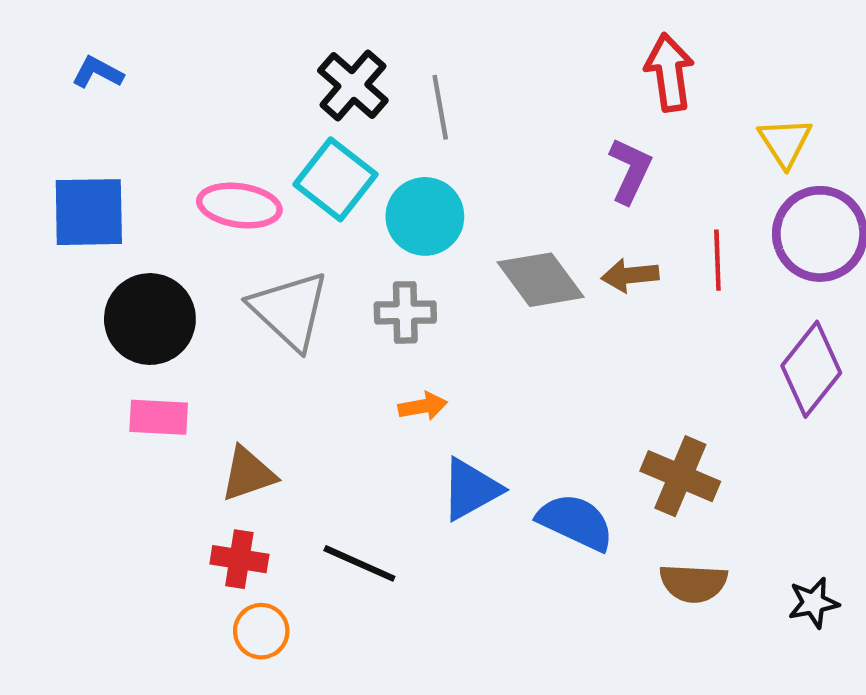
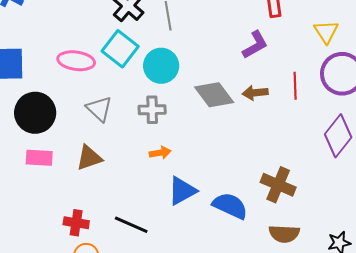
purple L-shape: (630, 171) -> (255, 45), turned 36
gray triangle: (290, 310) -> (99, 109), size x0.7
brown triangle: (248, 474) -> (89, 158), moved

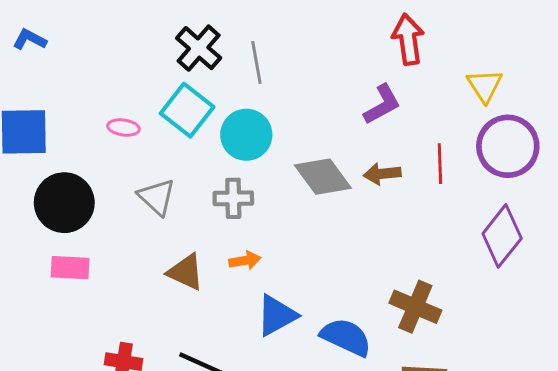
pink ellipse: (76, 61) -> (123, 128), size x0.6
brown triangle: (89, 158) -> (186, 272), moved, turned 44

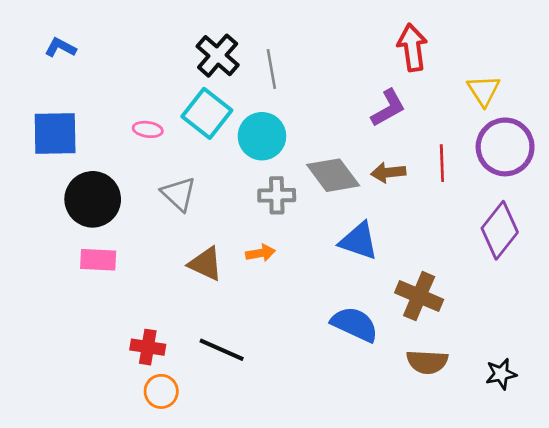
gray cross: (233, 198) -> (277, 195), moved
blue triangle: (277, 315) -> (359, 241), moved, turned 48

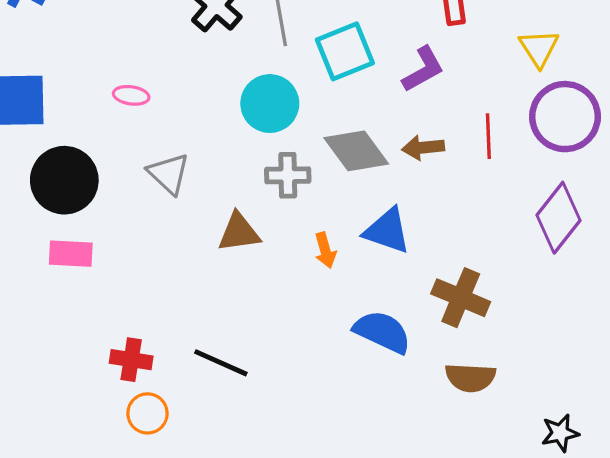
cyan square: (207, 113) -> (345, 51), moved, turned 30
orange arrow: (261, 253) -> (325, 250), moved, turned 84
brown triangle: (206, 264) -> (239, 232), moved, turned -33
black star: (501, 374) -> (560, 433), moved

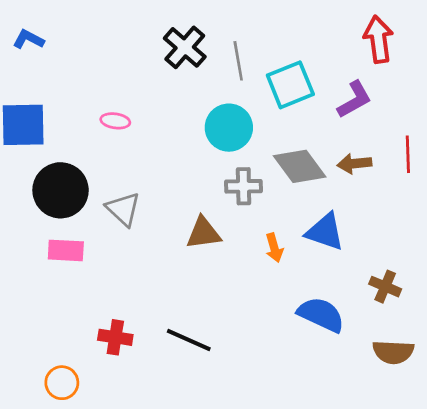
gray triangle: (169, 174) -> (123, 209), moved
brown cross: (461, 298) -> (385, 287), size x0.7
orange circle: (147, 413) -> (62, 383), moved

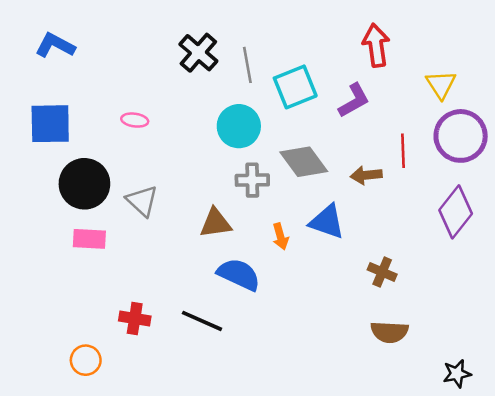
blue L-shape: (28, 39) -> (55, 45), size x1.4
brown arrow: (354, 164) -> (366, 175), moved
blue semicircle: (321, 315) -> (239, 274), moved

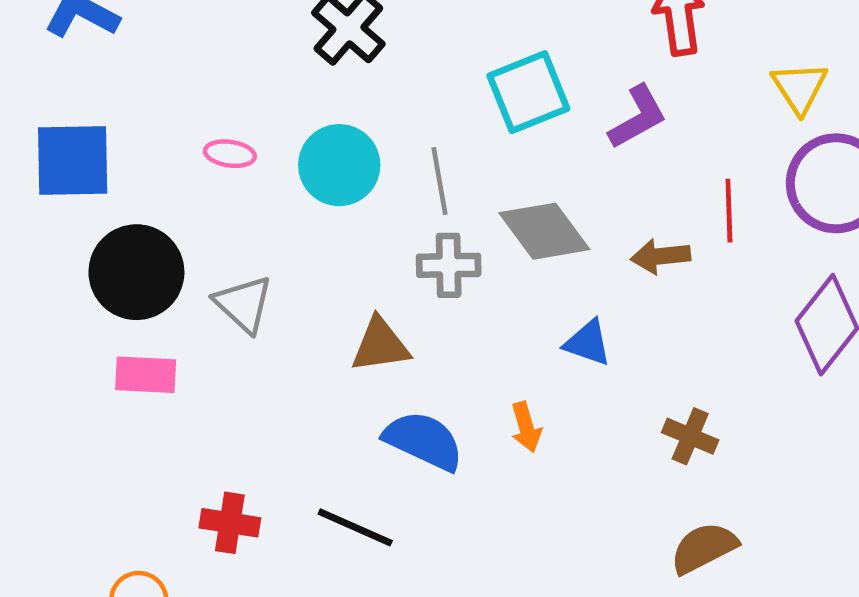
gray line: (247, 65) -> (440, 181), moved
cyan circle: (239, 126) -> (339, 165), moved
blue triangle: (327, 222) -> (588, 343), size x0.7
orange arrow: (280, 236) -> (526, 427), moved
brown semicircle: (389, 332) -> (704, 548), turned 150

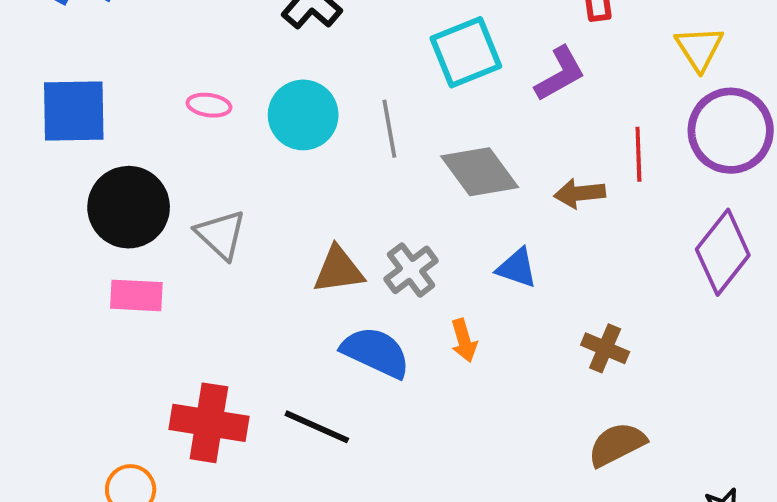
gray cross: (449, 265) -> (411, 270), moved, turned -36
red cross: (230, 523) -> (209, 423), size x1.5

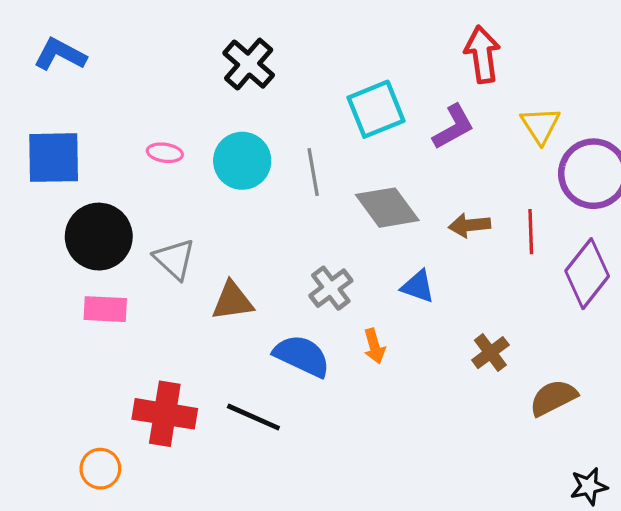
yellow triangle: (699, 48) -> (540, 125), moved
red line: (638, 154) -> (531, 232), moved
brown triangle: (338, 270) -> (233, 301), moved
brown cross: (605, 348) -> (490, 353), turned 30
brown semicircle: (617, 444) -> (553, 398), moved

